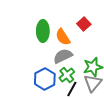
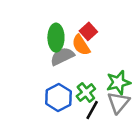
red square: (84, 24) -> (88, 31), moved
gray semicircle: (63, 56) -> (62, 56), moved

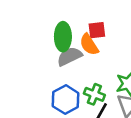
red square: (88, 31) -> (97, 30), turned 35
green cross: (86, 93) -> (94, 94), turned -30

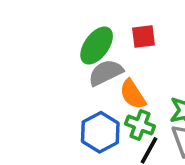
green ellipse: (63, 37) -> (97, 46), turned 36
orange semicircle: (89, 45) -> (133, 94), moved

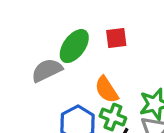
gray semicircle: (106, 73) -> (47, 70), moved

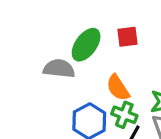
gray semicircle: (47, 70) -> (59, 69), turned 32

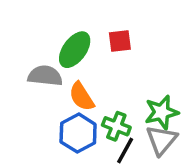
orange semicircle: (118, 88) -> (82, 97), moved

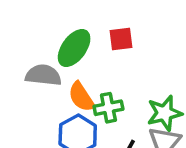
green cross: (116, 126) -> (108, 108), moved, turned -32

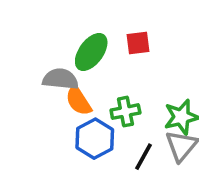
orange semicircle: (81, 97) -> (79, 101), moved

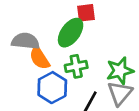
green ellipse: (91, 52) -> (71, 33), moved

